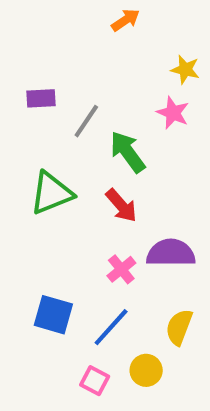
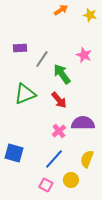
yellow star: (185, 70) -> (90, 15), moved
blue square: (53, 315) -> (14, 153), moved

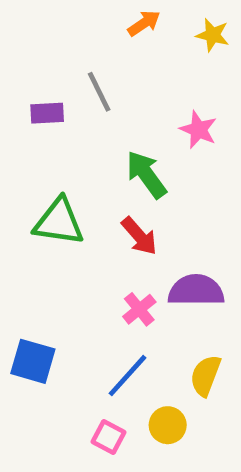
gray line: (42, 59) -> (99, 92), moved, turned -60
green triangle: (25, 94) -> (59, 222), turned 30

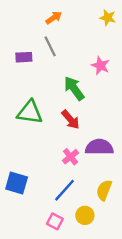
orange arrow: (144, 23) -> (54, 18), moved

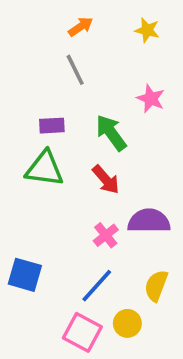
yellow star: (108, 18) -> (147, 30), moved
purple rectangle: (24, 57) -> (52, 126), moved
pink square: (55, 221) -> (82, 332), size x1.5

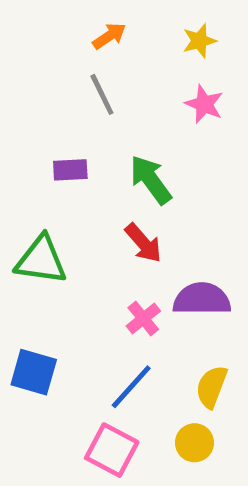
yellow star: (147, 30) -> (199, 41), turned -30
pink star: (151, 99) -> (204, 104), moved
green triangle: (45, 169) -> (41, 260), moved
yellow circle: (127, 323) -> (194, 443), moved

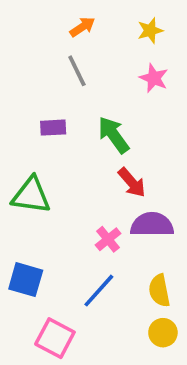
red arrow: (143, 243) -> (132, 182), moved
yellow semicircle: (212, 387) -> (159, 291), turned -32
yellow circle: (194, 443) -> (163, 333), moved
pink square: (112, 450) -> (55, 338), moved

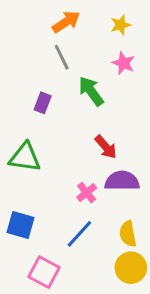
orange arrow: (82, 27) -> (66, 22), size x1.4
purple rectangle: (53, 128) -> (43, 103), turned -66
green arrow: (114, 135) -> (91, 91), moved
yellow circle: (163, 333) -> (131, 268), size x1.4

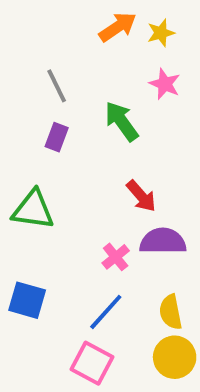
orange arrow: (66, 22) -> (118, 27), moved
gray line: (62, 57) -> (57, 86), moved
pink square: (44, 272) -> (92, 363), moved

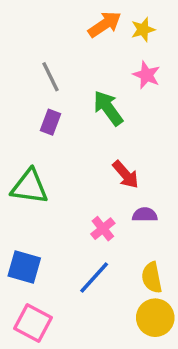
purple semicircle: (163, 241) -> (145, 215), size x0.6
pink square: (92, 363) -> (33, 323), moved

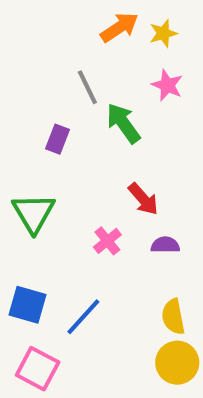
gray line: (50, 77) -> (87, 87), moved
green triangle: (30, 187) -> (34, 213), turned 51
pink cross: (103, 229) -> (107, 241), moved
blue line: (94, 278) -> (83, 317), moved

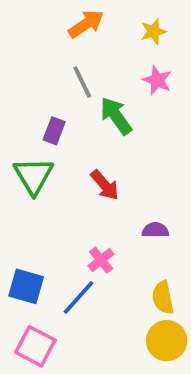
orange arrow: (119, 27) -> (86, 24), moved
red arrow: (143, 199) -> (105, 185), moved
green triangle: (34, 213) -> (34, 176), moved
pink cross: (107, 241) -> (101, 260), moved

